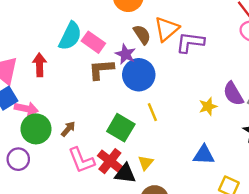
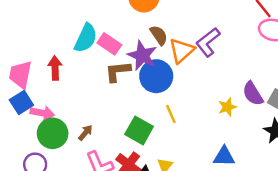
orange triangle: (167, 29) -> (182, 51), moved
purple L-shape: (190, 42) -> (208, 42), turned -44
purple star: (126, 54) -> (142, 55), size x1.4

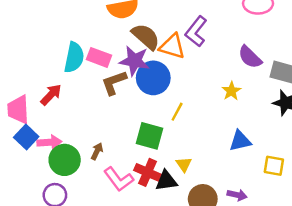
brown semicircle: (159, 35) -> (146, 37), size x1.4
orange triangle: (182, 51) -> (172, 46), turned -48
red arrow: (55, 68) -> (51, 95), turned 60
purple semicircle: (253, 94) -> (250, 57), moved
yellow line: (171, 114) -> (177, 112), turned 66

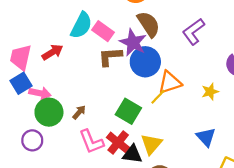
orange triangle: (172, 46) -> (170, 83), moved, turned -50
blue triangle: (240, 141) -> (206, 137), turned 45
yellow triangle: (184, 164) -> (151, 144), size x1.5

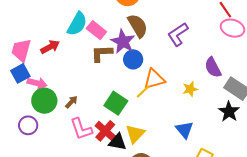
blue circle: (145, 62) -> (133, 59), size x0.7

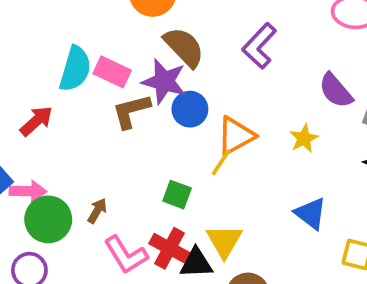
green square: (116, 103) -> (177, 195), size x0.7

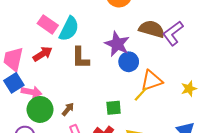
brown semicircle: (184, 47) -> (152, 29), moved, turned -40
pink rectangle: (112, 72) -> (48, 24), moved
brown L-shape: (131, 111) -> (81, 58), moved, turned -85
green square: (177, 195) -> (114, 108), turned -35

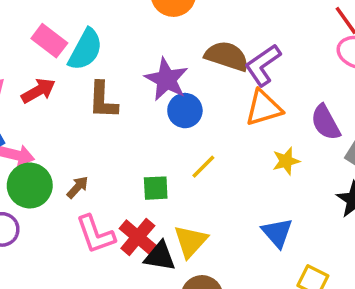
orange triangle: (152, 81) -> (264, 108), moved

